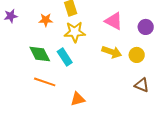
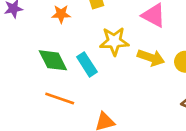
yellow star: (75, 32) -> (114, 41), moved

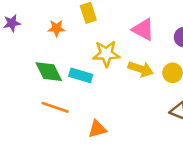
cyan rectangle: (87, 64) -> (81, 75), turned -40

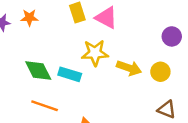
orange star: (56, 28) -> (29, 18), moved
pink triangle: (143, 29) -> (106, 18), moved

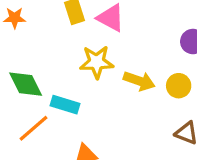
cyan rectangle: (70, 74) -> (65, 105), moved
orange line: (45, 106) -> (33, 128), turned -60

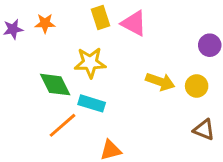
yellow star: (97, 62) -> (90, 63), moved

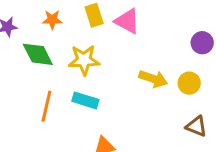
orange star: (45, 23) -> (52, 20), moved
green diamond: (55, 85) -> (38, 54), moved
orange line: (63, 125) -> (46, 106), moved, turned -36

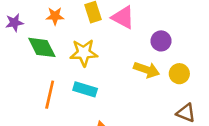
purple circle: (202, 43) -> (161, 41), moved

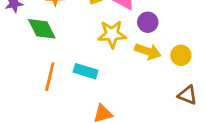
purple circle: (161, 41) -> (148, 22), moved
yellow star: (84, 53) -> (112, 34), moved

